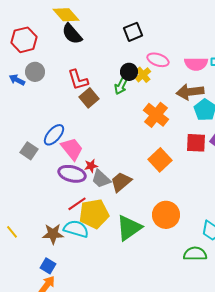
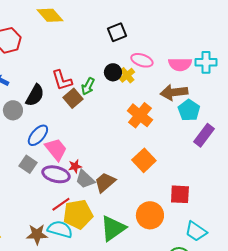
black semicircle: (72, 34) -> (35, 95), moved, turned -110
gray circle: (35, 72) -> (13, 110), moved
green arrow: (121, 86) -> (88, 86), moved
red square: (196, 143) -> (180, 194), moved
gray square: (29, 151) -> (28, 164), moved

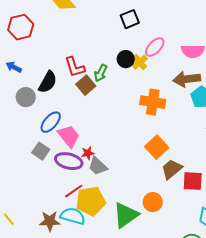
pink ellipse: (142, 60) -> (155, 47), turned -65
orange cross: (140, 115) -> (153, 102), turned -30
brown trapezoid: (105, 182) -> (172, 169), moved
orange circle: (150, 215) -> (153, 202), moved, size x0.7

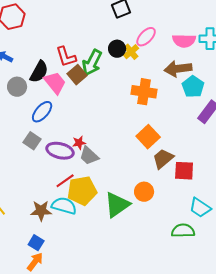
green arrow: (101, 73) -> (92, 63), size x1.5
pink trapezoid: (69, 136) -> (55, 83), moved

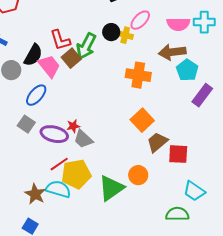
yellow cross: (131, 52) -> (125, 35), turned -35
brown star: (41, 211) -> (35, 194), turned 30

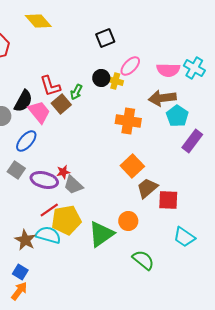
cyan cross: (204, 22) -> (194, 68), turned 30
green arrow: (86, 46) -> (76, 92), size x0.6
green semicircle: (177, 214) -> (143, 260), moved, turned 40

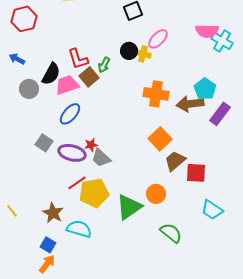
pink semicircle: (168, 70) -> (207, 31), moved
brown arrow: (162, 98) -> (190, 104), moved
pink trapezoid: (39, 112) -> (67, 85), turned -70
blue ellipse: (26, 141) -> (70, 114), moved
cyan semicircle: (48, 235) -> (79, 229), moved

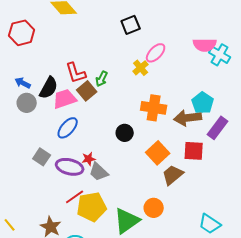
black circle: (129, 51) -> (125, 133), moved
yellow cross: (143, 54) -> (141, 68), turned 35
blue arrow: (17, 59) -> (23, 83), moved
red square: (196, 173) -> (194, 151), moved

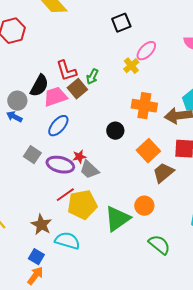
blue arrow: (23, 83) -> (14, 117), moved

